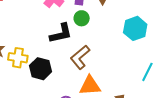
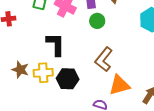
black L-shape: (61, 33) -> (56, 44), moved, turned -65

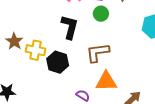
black L-shape: (56, 44) -> (70, 27), moved
brown L-shape: (104, 59) -> (98, 52), turned 30

